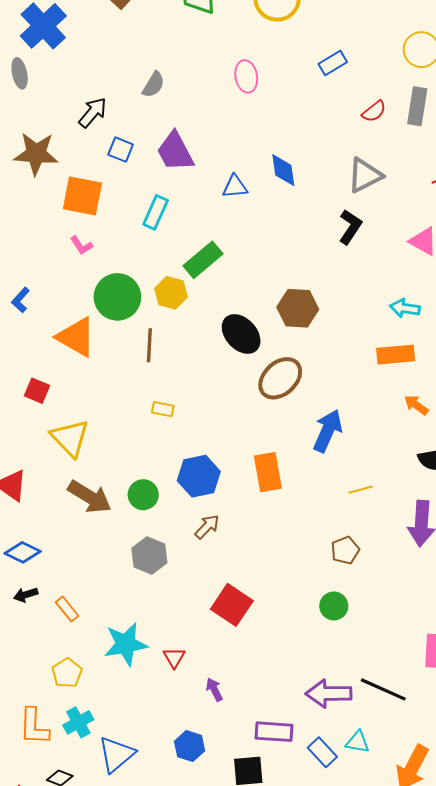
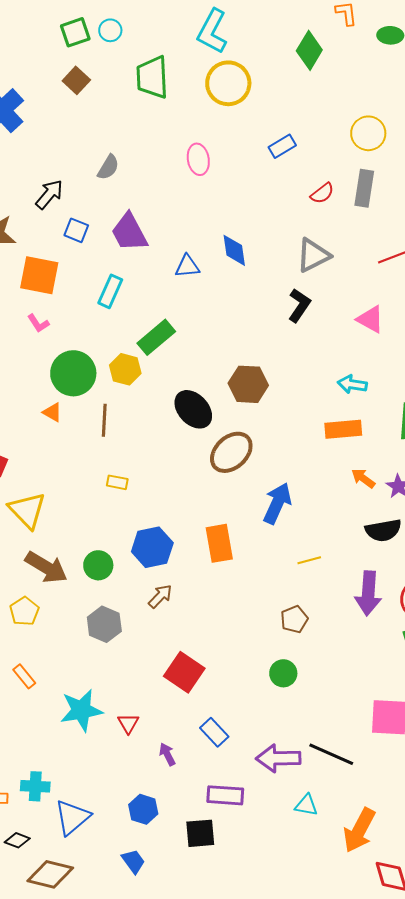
orange triangle: (76, 337) -> (52, 412), moved, size x0.5
yellow pentagon: (67, 673) -> (24, 611), moved
cyan cross: (78, 722) -> (35, 786), turned 32
blue rectangle: (322, 752) -> (214, 732), moved

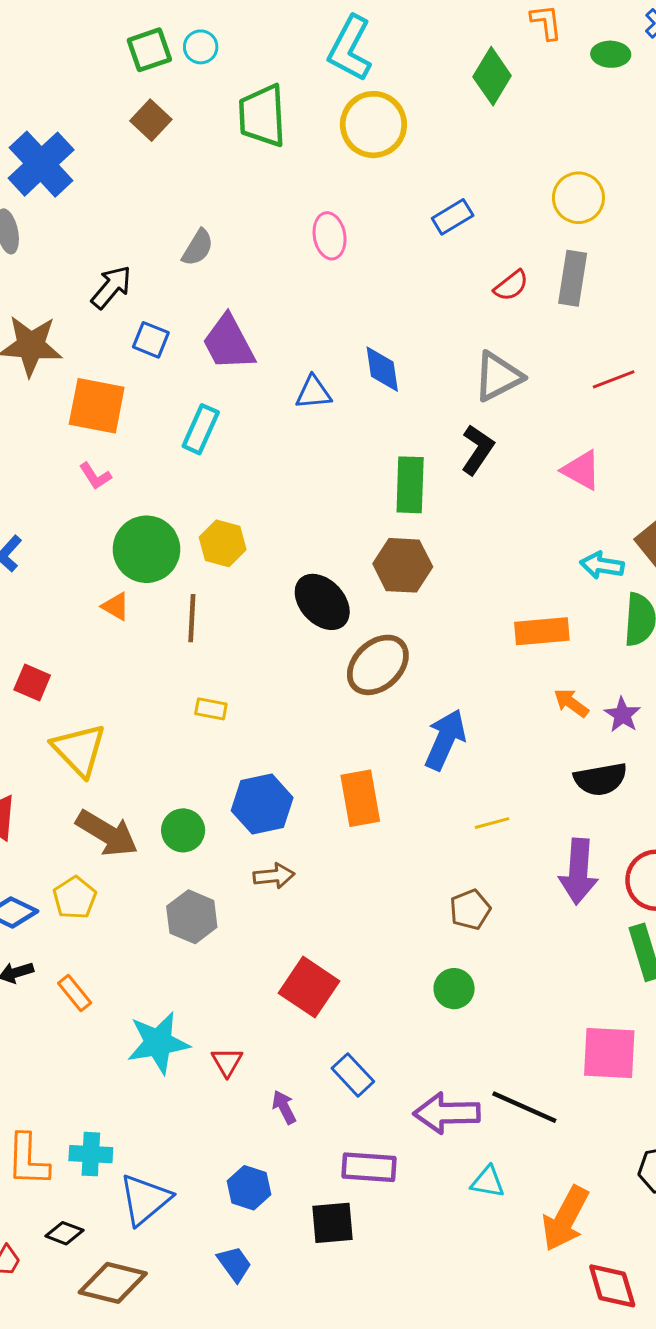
green rectangle: (156, 337) -> (410, 485), moved, turned -48
cyan arrow: (352, 384) -> (602, 565), moved
brown arrow: (160, 596) -> (274, 876), turned 40

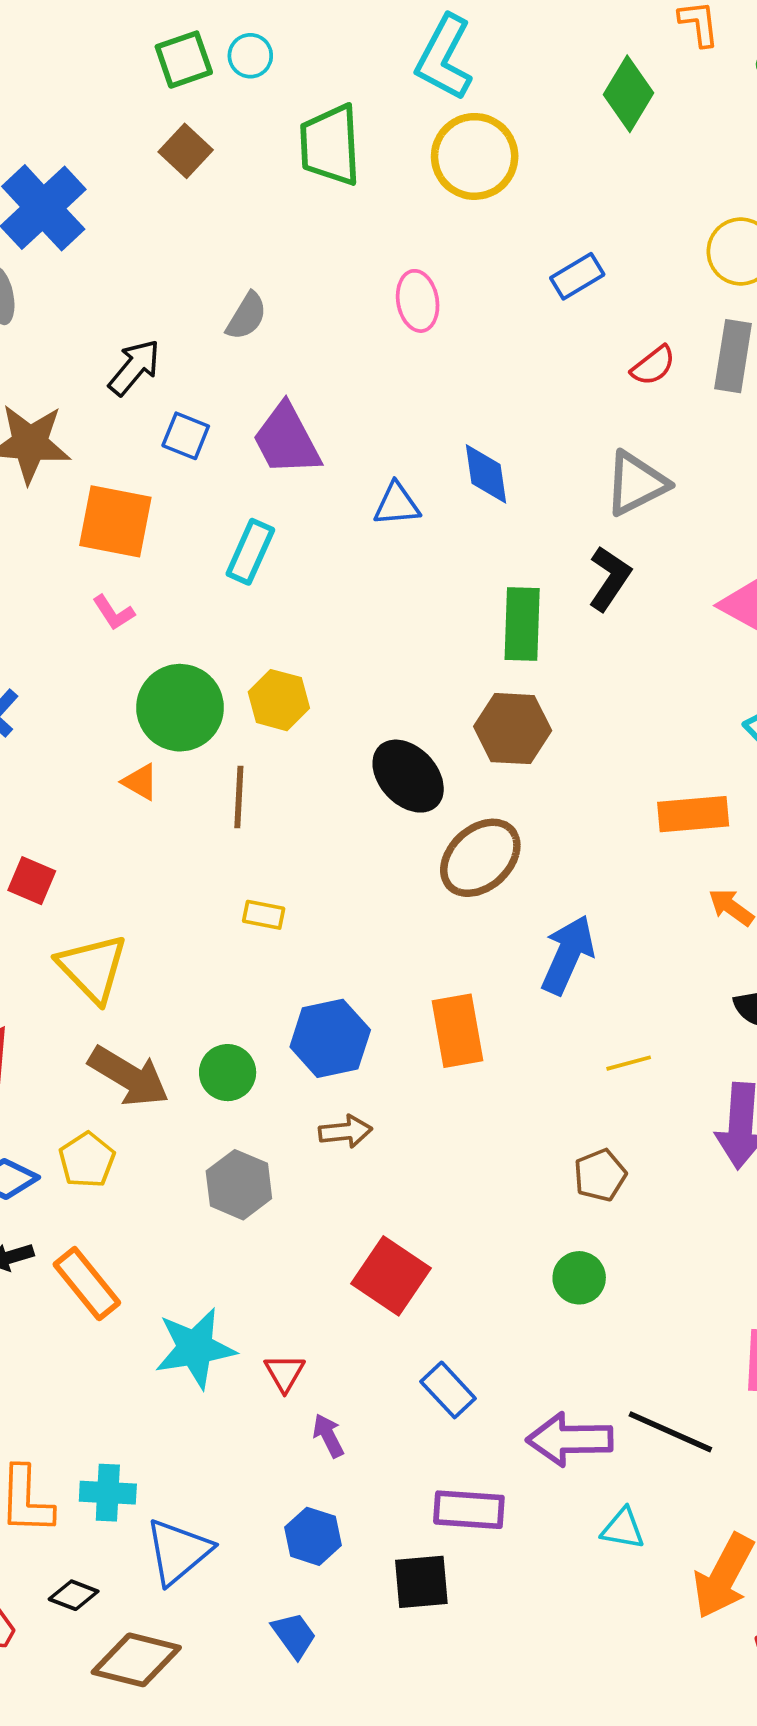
orange rectangle: (75, 993) -> (87, 1284), size x1.5
purple arrow: (284, 1107) -> (328, 1436), moved

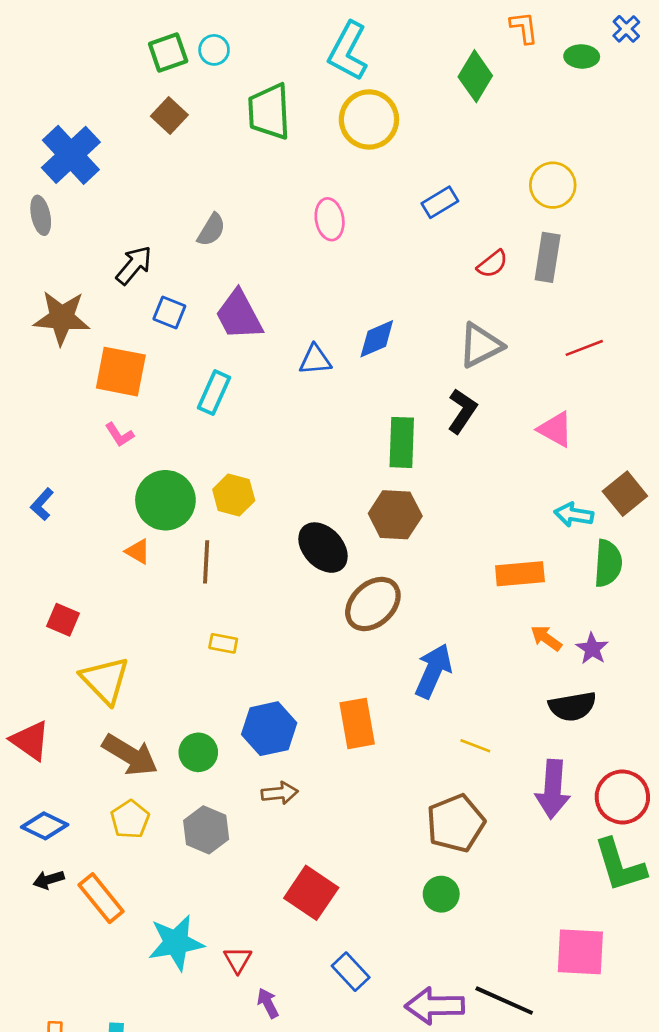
blue diamond: (486, 474) -> (377, 339), turned 75
yellow line: (629, 1063) -> (475, 746), turned 36
yellow pentagon: (87, 1160) -> (130, 819), moved
brown pentagon: (600, 1175) -> (456, 823), size x1.6

